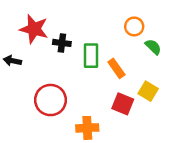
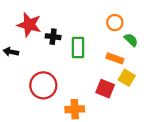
orange rectangle: (116, 68) -> (115, 58), moved, turned -35

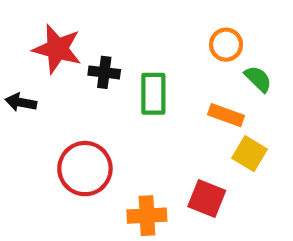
red square: (105, 89) -> (207, 198), moved

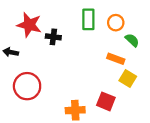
green rectangle: (153, 94) -> (88, 19), moved
red circle: (85, 169) -> (27, 86), moved

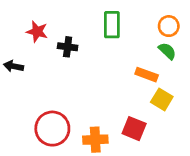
orange circle: (116, 23) -> (169, 26), moved
red star: (29, 25) -> (37, 32), size x0.7
red circle: (27, 86) -> (52, 129), moved

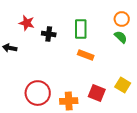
green rectangle: (112, 25) -> (81, 29), moved
orange rectangle: (147, 75) -> (86, 55), moved
yellow square: (162, 99) -> (123, 85), moved

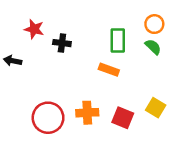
green rectangle: (81, 29) -> (118, 40), moved
orange cross: (69, 101) -> (87, 113), moved

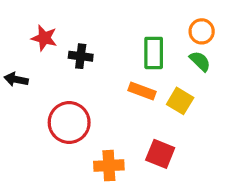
yellow square: (156, 108) -> (180, 101), moved
orange cross: (87, 113) -> (109, 166), moved
red circle: (48, 118) -> (69, 122), moved

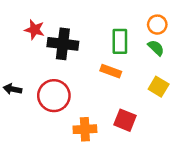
black cross: (81, 56) -> (63, 44), size x1.6
black arrow: (16, 79) -> (13, 89), moved
yellow square: (180, 101) -> (159, 87), moved

